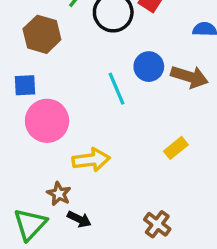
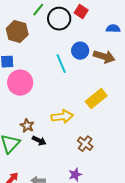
yellow rectangle: (176, 148) -> (96, 99), size x1.5
yellow arrow: (91, 160) -> (62, 117), moved

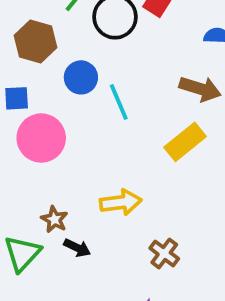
blue circle: (80, 51) -> (81, 77), moved
yellow rectangle: (96, 99) -> (185, 142), moved

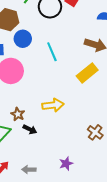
blue circle: (81, 77) -> (23, 39), moved
brown cross: (164, 253) -> (95, 132), moved

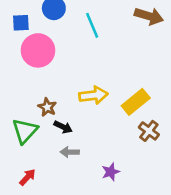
yellow rectangle: (87, 73) -> (136, 102), moved
gray arrow: (29, 170) -> (70, 152), moved

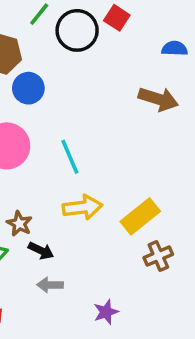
cyan line: (92, 25) -> (70, 157), moved
brown cross: (149, 131) -> (158, 256), turned 30

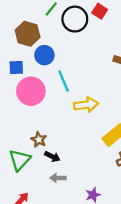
cyan line: (70, 157) -> (64, 81), moved
yellow arrow: (83, 207) -> (86, 105), moved

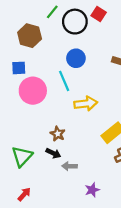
blue circle: (44, 55) -> (76, 58), moved
brown star: (39, 140) -> (58, 134), moved
gray arrow: (58, 178) -> (69, 166), moved

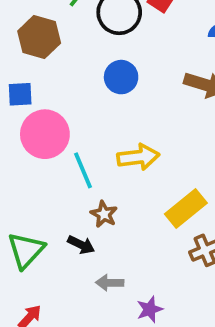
cyan line: (64, 81) -> (83, 170), moved
brown star: (58, 134) -> (104, 214), moved
gray arrow: (69, 166) -> (110, 283), moved

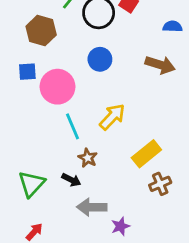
pink circle: (45, 134) -> (57, 87), moved
yellow arrow: (138, 157) -> (112, 117), turned -40
gray arrow: (110, 283) -> (92, 207), size x1.5

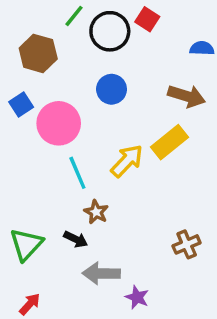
blue square: (27, 72) -> (21, 105), turned -30
yellow rectangle: (146, 154) -> (169, 142), moved
purple star: (120, 226) -> (137, 297), turned -30

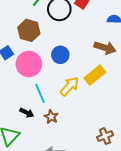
brown hexagon: (38, 53) -> (29, 30), moved
blue circle: (112, 89) -> (60, 55), moved
black arrow: (76, 239) -> (27, 113), moved

